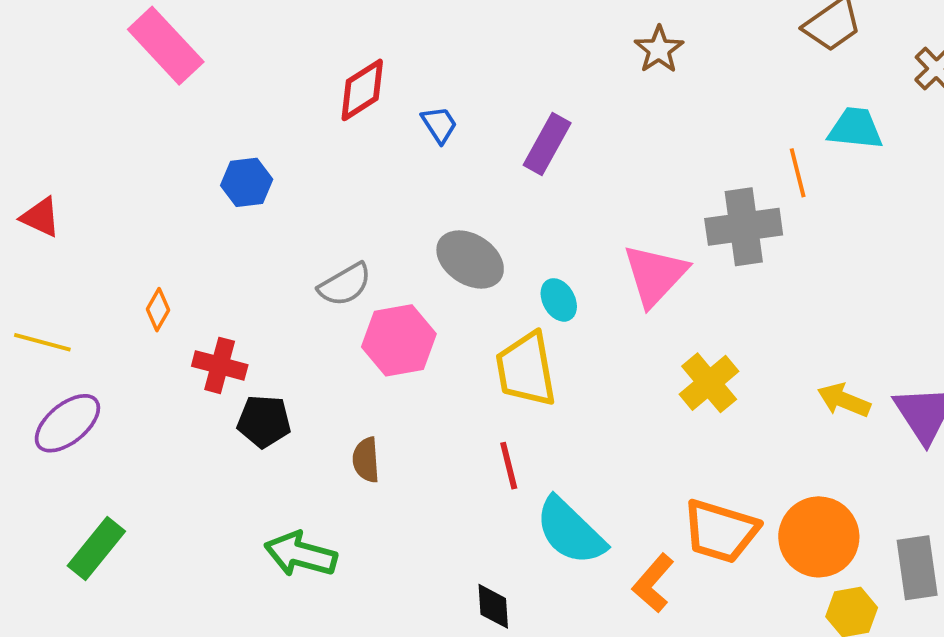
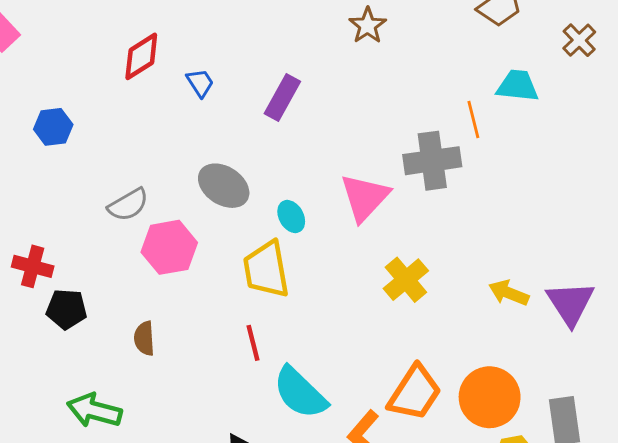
orange trapezoid: (721, 531) -> (415, 393), turned -74

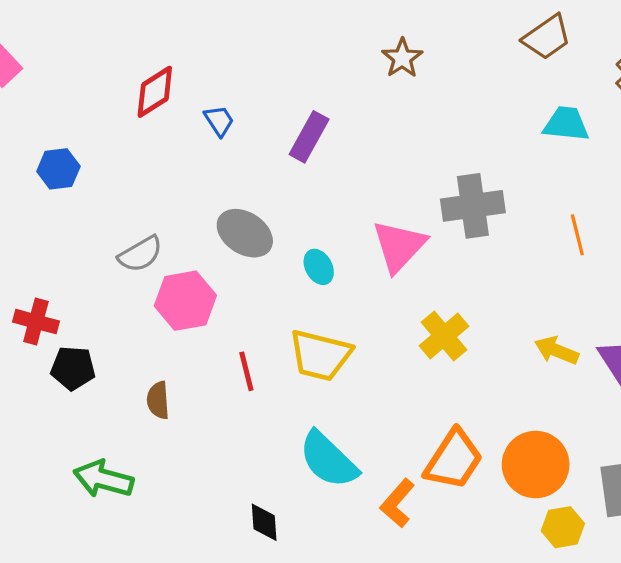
orange line: (473, 120) -> (577, 235), moved
yellow trapezoid: (266, 269) -> (320, 355), moved, turned -66
red line: (253, 343) -> (246, 371), moved

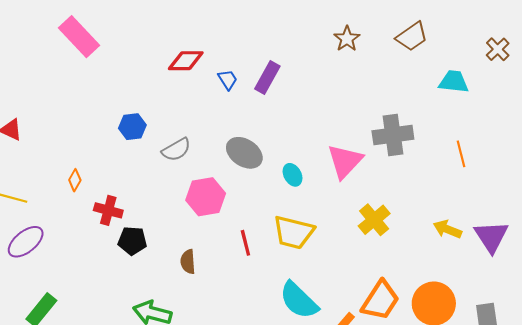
brown trapezoid: (547, 37) -> (412, 37), moved
red diamond: (155, 92) -> (186, 61), turned 32
purple rectangle: (309, 137) -> (267, 77), moved
blue hexagon: (58, 169) -> (132, 127), moved
gray semicircle: (140, 254) -> (176, 150), moved

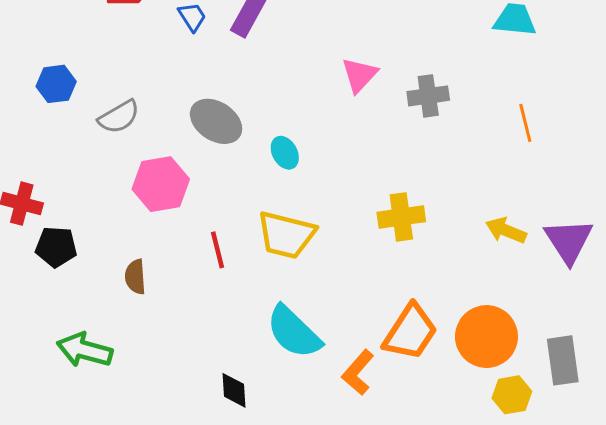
gray cross: (393, 135) -> (428, 96), size x0.7
pink triangle: (345, 161) -> (359, 75), moved, size x0.7
yellow cross: (374, 220) -> (401, 217), turned 32

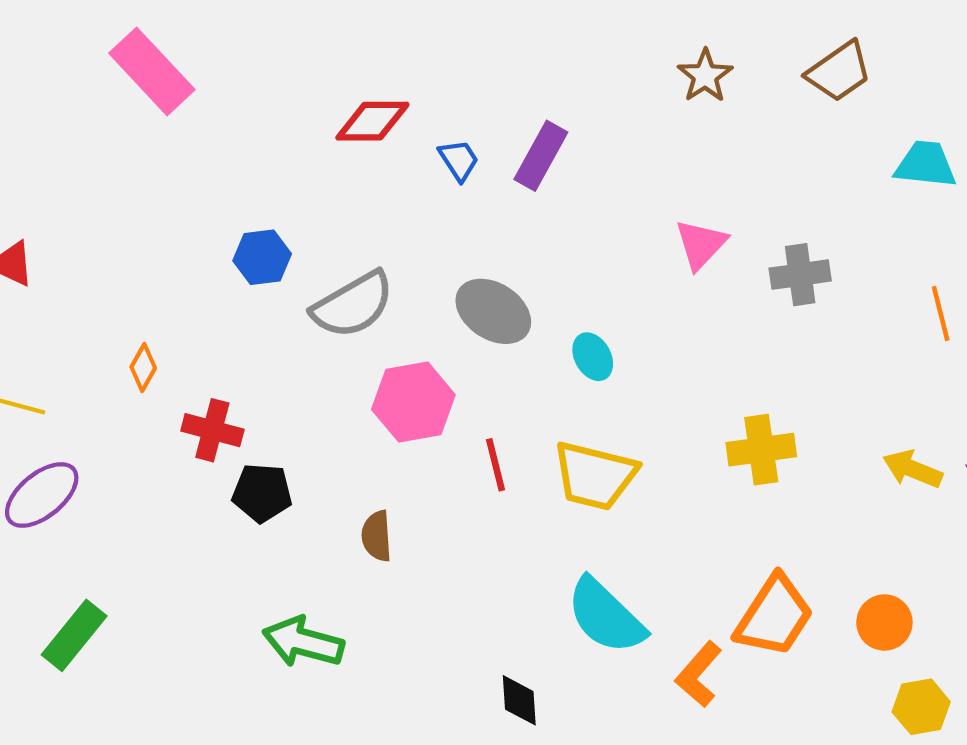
gray semicircle: (119, 117) -> (353, 305), size x1.4
red line: (218, 250) -> (495, 465), moved
orange circle: (486, 337) -> (884, 622), size x0.6

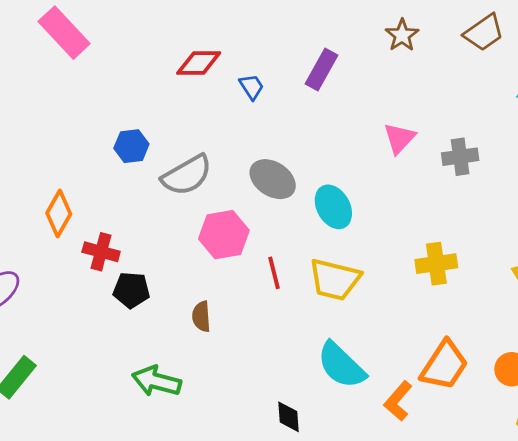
purple rectangle: (541, 156) -> (321, 70), moved
cyan ellipse: (593, 357) -> (333, 207), size x1.5
orange diamond: (143, 368) -> (59, 213), size x1.6

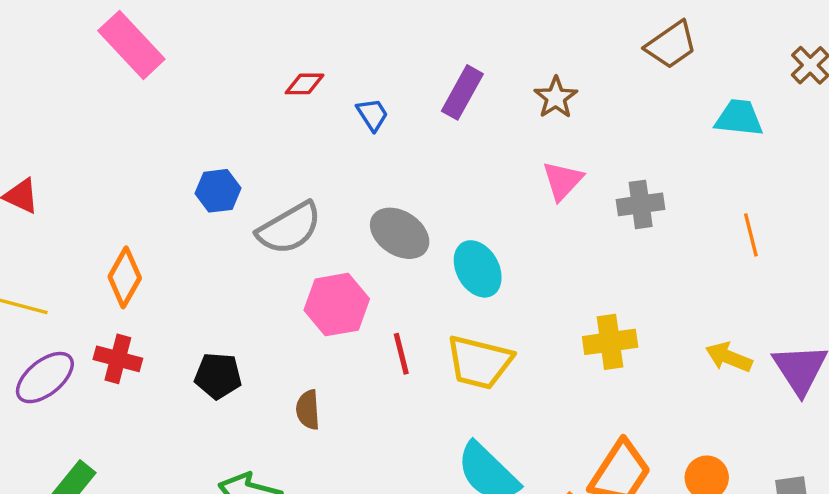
brown star: (402, 35) -> (556, 98), moved
red diamond: (199, 63) -> (305, 84), size x0.7
red cross: (101, 252) -> (118, 359), moved

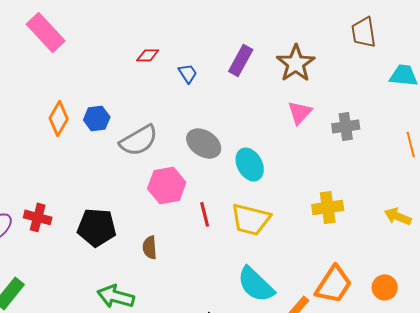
brown trapezoid: (671, 45) -> (364, 32), turned 116
brown star: (556, 98) -> (296, 63), size x1.5
orange diamond: (125, 277) -> (59, 118), moved
black pentagon: (218, 376) -> (97, 227), size x1.4

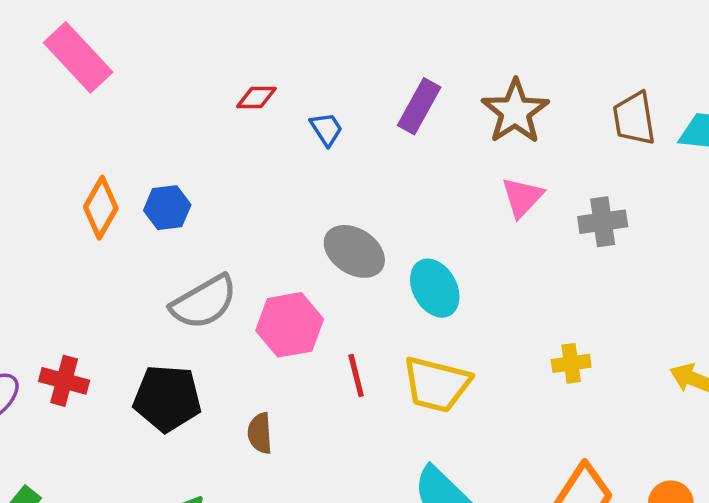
brown trapezoid: (364, 32) -> (634, 118), moved
gray semicircle: (139, 140) -> (204, 302), moved
yellow cross: (328, 207) -> (571, 363), size x0.7

